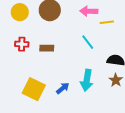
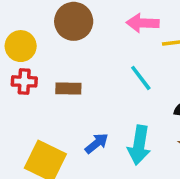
yellow circle: (20, 12) -> (21, 46), moved
blue arrow: (63, 88) -> (97, 143), moved

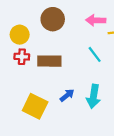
brown rectangle: (68, 89) -> (49, 61), size x1.5

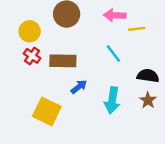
red cross: (22, 57) -> (32, 56), turned 32
blue arrow: (67, 95) -> (79, 87), moved

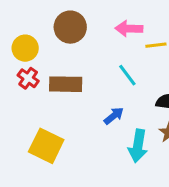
blue arrow: (79, 87) -> (114, 116), moved
cyan arrow: (112, 100) -> (138, 146), moved

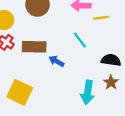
blue arrow: (114, 116) -> (56, 61), moved, turned -112

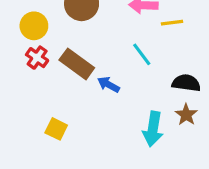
brown rectangle: (34, 47) -> (77, 64), turned 35
yellow square: (20, 92) -> (56, 129), size x0.6

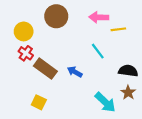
brown rectangle: (77, 64) -> (45, 69), moved
cyan arrow: (153, 129) -> (105, 102), turned -55

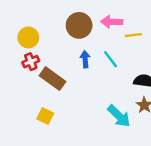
brown circle: (56, 16) -> (79, 25), moved
red cross: (26, 53) -> (31, 62), turned 32
blue arrow: (75, 72) -> (85, 59), moved, turned 56

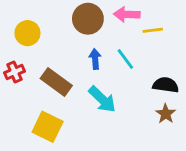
red cross: (31, 62) -> (14, 72), moved
yellow square: (45, 116) -> (48, 127), size x1.5
cyan arrow: (119, 116) -> (102, 99), moved

